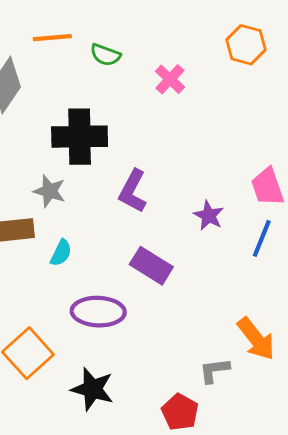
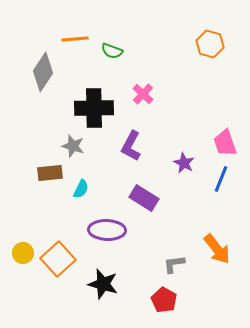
pink cross: (170, 79) -> (143, 94), moved
gray L-shape: (214, 370) -> (174, 264), moved

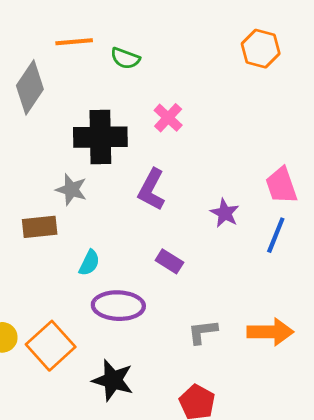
cyan semicircle: (81, 189) -> (89, 263), moved
purple rectangle: (144, 198) -> (169, 261), size x0.7
orange arrow: (217, 249) -> (270, 332), turned -52
gray L-shape: (174, 264) -> (203, 332), moved

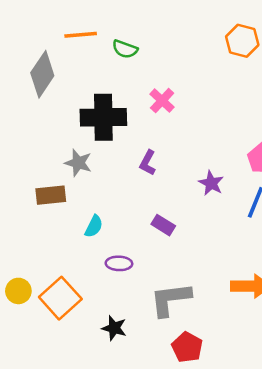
purple L-shape: (151, 190) -> (148, 163), size x0.7
purple ellipse: (118, 306) -> (119, 263), size x0.6
gray L-shape: (203, 332) -> (170, 299), moved, size x1.6
black star: (113, 380) -> (114, 328), size x0.7

